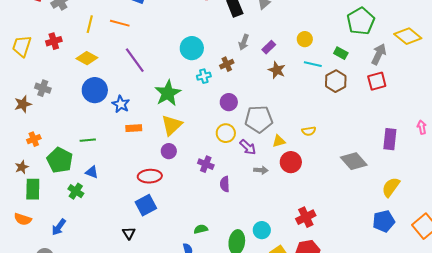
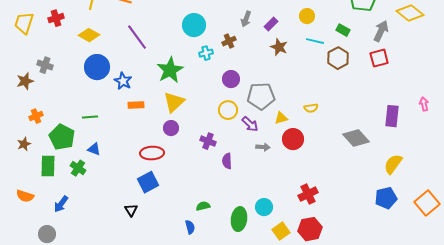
green rectangle: (33, 189) -> (48, 166), moved

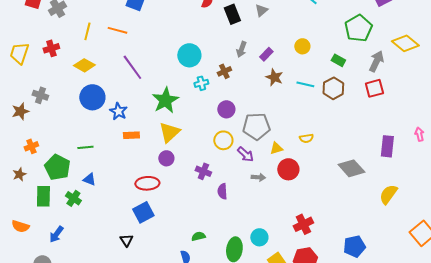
cyan line: (315, 41) -> (305, 84), moved
blue pentagon: (386, 198) -> (354, 246), moved

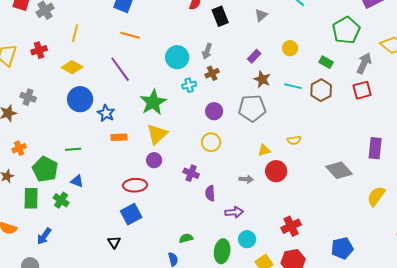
gray triangle: (261, 10) -> (261, 15), moved
orange line: (117, 30) -> (130, 35), moved
gray arrow: (241, 49) -> (207, 51), moved
gray pentagon: (256, 126) -> (252, 108), moved
purple arrow: (245, 154) -> (234, 212), moved, turned -48

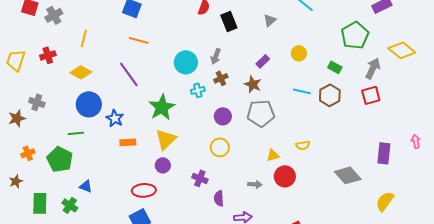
brown star: (262, 79) -> (253, 84), moved
green line: (73, 149) -> (76, 133), moved
green pentagon: (45, 169) -> (60, 159), moved

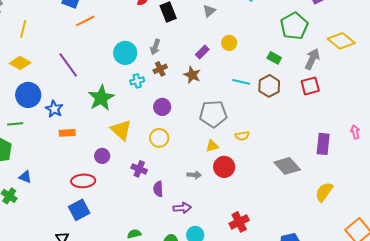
orange line: (139, 40) -> (85, 21), moved, turned -42
yellow circle: (299, 53) -> (229, 43), moved
gray pentagon: (261, 113) -> (213, 114), moved
yellow triangle: (166, 139) -> (121, 130), moved, turned -35

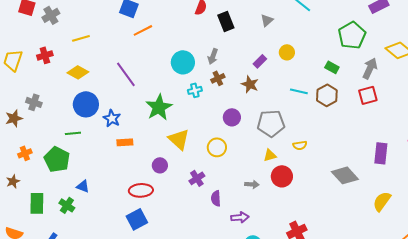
yellow line: (23, 29) -> (81, 38), turned 60
purple circle: (162, 107) -> (232, 117), moved
purple cross: (139, 169) -> (197, 178), turned 35

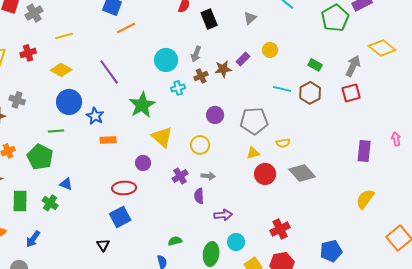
green pentagon: (352, 35) -> (335, 18), moved
brown star: (250, 84) -> (223, 69), moved, turned -30
gray diamond: (345, 175) -> (302, 173), moved
gray arrow: (252, 184) -> (208, 176), moved

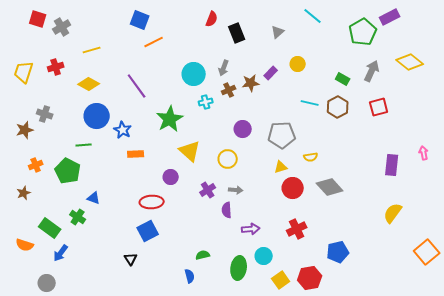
gray arrow: (353, 66) -> (372, 71), moved
green rectangle: (20, 201) -> (50, 228), moved, turned -55
red cross: (280, 229) -> (297, 229), moved
blue pentagon: (331, 251) -> (338, 252), moved

